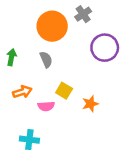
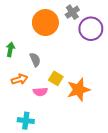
purple circle: (105, 48) -> (91, 29), moved
gray semicircle: (46, 60) -> (35, 60), moved
orange star: (90, 104) -> (78, 90), size x1.6

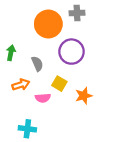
gray cross: (72, 12) -> (77, 13), turned 32
purple circle: (91, 29) -> (72, 52), moved
orange star: (78, 90) -> (84, 96), size x0.7

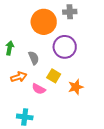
pink semicircle: (43, 98) -> (39, 89), turned 32

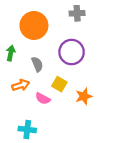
orange circle: (44, 22) -> (34, 25), moved

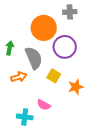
orange circle: (34, 25) -> (44, 28), moved
gray semicircle: (37, 64) -> (34, 58), size x1.6
pink semicircle: (43, 99) -> (44, 105), moved

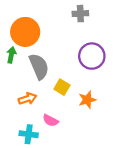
orange circle: (44, 28) -> (25, 32), moved
purple circle: (65, 47) -> (92, 56), moved
orange arrow: (19, 77) -> (27, 99), moved

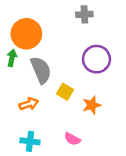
pink semicircle: (50, 120) -> (72, 139), moved

